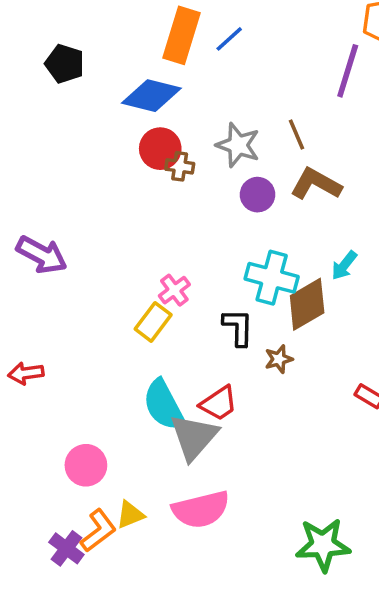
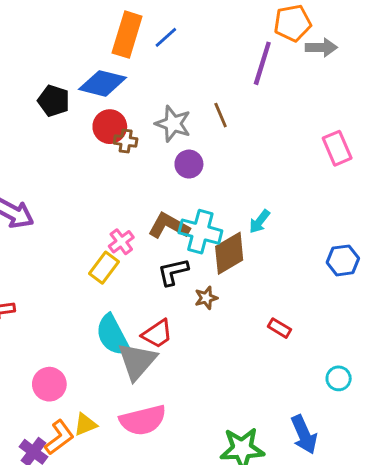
black pentagon: (65, 64) -> (54, 101), moved
brown L-shape: (316, 184) -> (169, 226), moved
black L-shape: (238, 327) -> (173, 272), turned -104

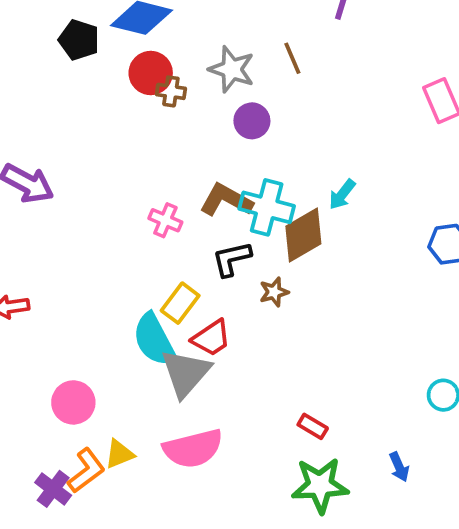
pink cross: (121, 242) -> (165, 220), turned -30
yellow rectangle: (104, 268) -> (180, 303), moved
red rectangle: (280, 328) -> (313, 426), moved
blue arrow: (304, 435) -> (399, 467), size x0.6

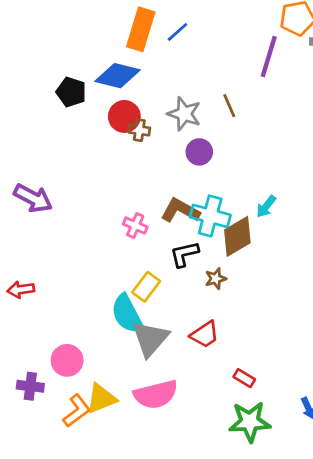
red trapezoid: (211, 338) -> (205, 334), moved
yellow triangle: (119, 454) -> (101, 399), size x1.4
purple cross: (53, 489) -> (30, 386), moved, turned -30

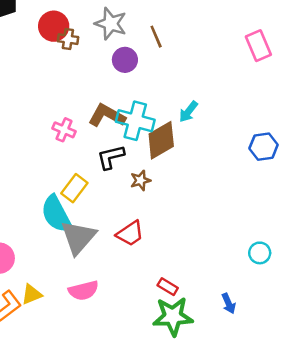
brown line: (229, 106) -> (156, 37), moved
red rectangle: (244, 378) -> (168, 287), moved
pink semicircle: (156, 394) -> (83, 290), size x0.7
yellow triangle: (101, 399) -> (32, 294), size x0.7

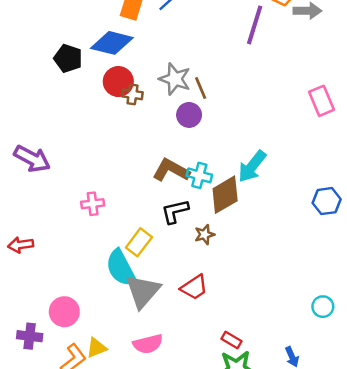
brown line: (156, 37) -> (201, 88), moved
cyan arrow: (188, 112) -> (252, 166), size x1.5
cyan cross: (135, 121) -> (199, 175), size x0.7
pink cross: (64, 130) -> (93, 204), moved, turned -30

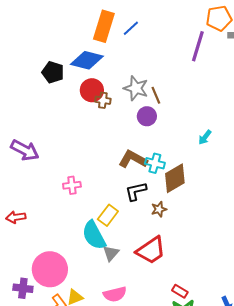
cyan arrow: (252, 166) -> (205, 137), moved, size x0.6
red trapezoid: (194, 287) -> (151, 250), size x1.4
gray triangle: (143, 291) -> (111, 253), size x0.6
pink circle: (64, 312) -> (50, 269), size x1.5

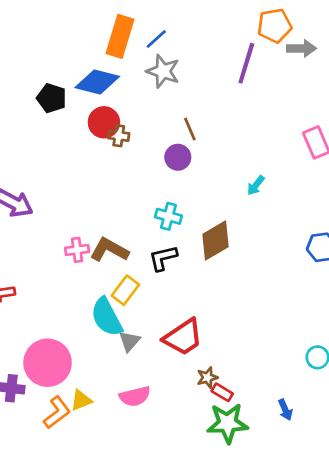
gray star: (136, 88) -> (163, 71), moved
brown L-shape: (133, 159) -> (109, 250), moved
cyan cross: (155, 163) -> (168, 216), moved
brown star: (159, 209) -> (207, 378), moved

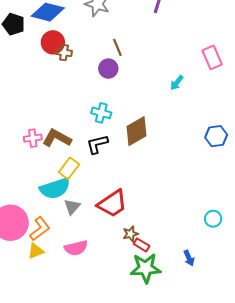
cyan arrow: (256, 185) -> (177, 83), moved
cyan semicircle: (107, 317) -> (55, 188), turned -80
orange L-shape: (57, 412) -> (40, 229), moved

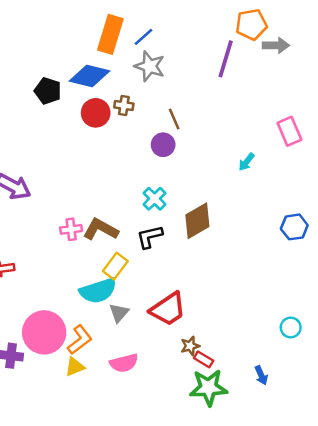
brown cross: (64, 52) -> (124, 105), moved
cyan cross: (101, 113) -> (155, 199), turned 30

